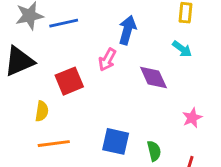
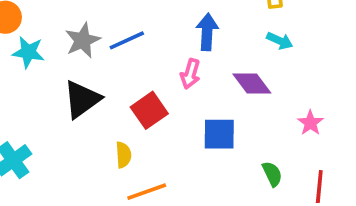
blue square: (116, 141) -> (219, 134), moved

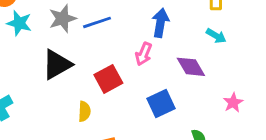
blue square: (219, 134) -> (161, 103), turned -32

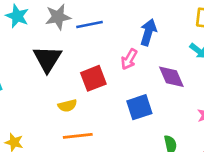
black triangle: (57, 65) -> (47, 59), turned -36
yellow semicircle: (84, 111) -> (67, 106), turned 66

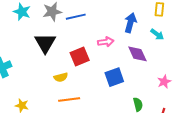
blue arrow: (148, 32) -> (130, 23), moved
pink arrow: (129, 59) -> (106, 42), turned -126

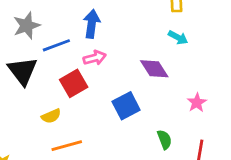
blue line: (76, 17) -> (56, 45), moved
blue arrow: (130, 23) -> (92, 24), moved
pink arrow: (106, 42) -> (95, 58), moved

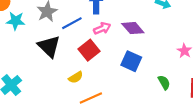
purple diamond: (154, 69) -> (133, 28), moved
blue square: (126, 106) -> (131, 61), turned -30

